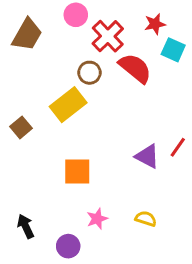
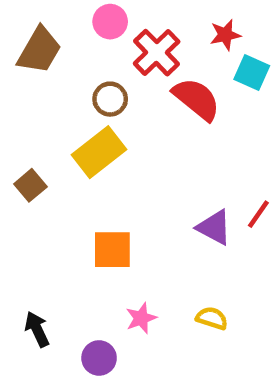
brown circle: (89, 73) -> (110, 99), moved

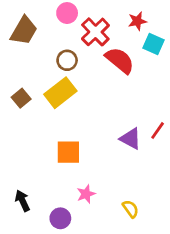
brown square: (30, 185) -> (21, 98), moved
yellow semicircle: (212, 318) -> (131, 209), moved, turned 36

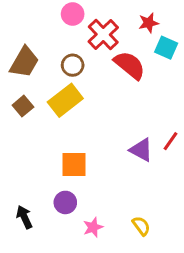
brown trapezoid: (24, 31) -> (24, 62), moved
pink star: (86, 194) -> (93, 227), moved
purple circle: (60, 218) -> (65, 202), moved

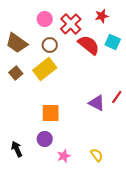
pink circle: (73, 14) -> (45, 19), moved
cyan square: (166, 48) -> (113, 42), moved
brown trapezoid: (24, 62) -> (17, 43), turned 95

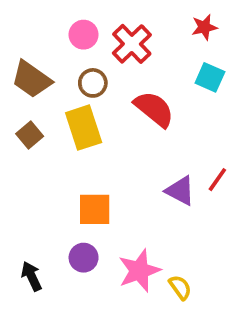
red star: (102, 16) -> (204, 27), moved
red semicircle: (89, 45) -> (154, 109), moved
yellow rectangle: (45, 69) -> (84, 128), turned -70
pink star: (64, 156) -> (139, 271), moved, size x1.6

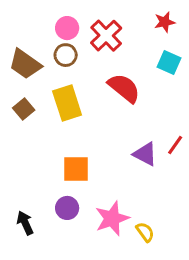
brown circle: (93, 83) -> (66, 55), moved

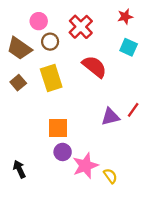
pink circle: (67, 28) -> (39, 21), moved
purple triangle: (145, 154) -> (110, 117), turned -42
purple circle: (67, 208) -> (63, 152), moved

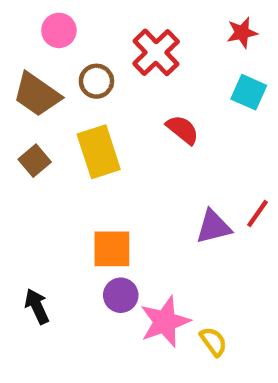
pink circle: (39, 21) -> (59, 30), moved
red semicircle: (94, 67) -> (183, 130), size x0.7
black arrow: (19, 169) -> (37, 306), moved

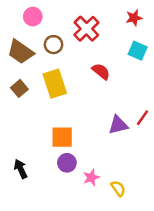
pink star: (165, 322) -> (91, 177), size x0.6

